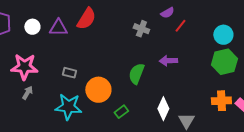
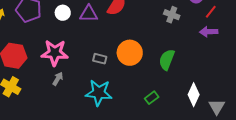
purple arrow: (168, 61) -> (209, 32), moved
orange circle: (98, 90) -> (130, 53), moved

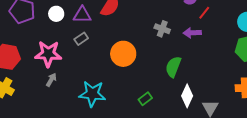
gray cross: (172, 15) -> (162, 29), moved
purple arrow: (209, 32) -> (192, 33), moved
gray rectangle: (100, 59) -> (81, 39), moved, turned -48
green semicircle: (167, 60) -> (173, 67), moved

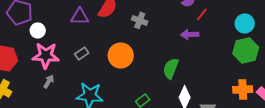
white circle: (56, 14) -> (38, 30), moved
gray cross: (162, 29) -> (140, 20), moved
gray rectangle: (81, 39) -> (82, 53), moved

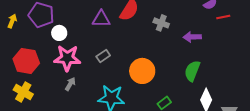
red line: (202, 14) -> (223, 17), turned 40
purple arrow: (190, 34) -> (192, 37), moved
orange circle: (121, 55) -> (142, 71), moved

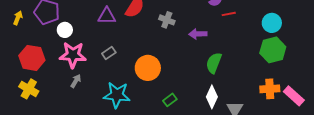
green semicircle: (192, 71) -> (214, 63), moved

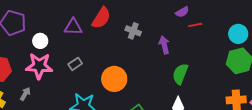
white circle: (65, 30) -> (40, 41), moved
purple arrow: (198, 34) -> (164, 45), turned 78
gray arrow: (76, 81) -> (25, 94), moved

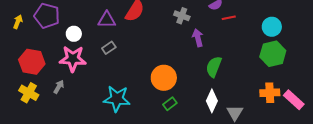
gray cross: (133, 31) -> (182, 16), moved
gray rectangle: (75, 64) -> (109, 48), moved
orange circle: (114, 79) -> (164, 78), moved

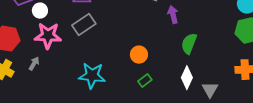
white circle: (74, 34) -> (40, 11), moved
gray rectangle: (109, 48) -> (84, 25), size x1.6
orange circle: (164, 78) -> (139, 55), size x0.7

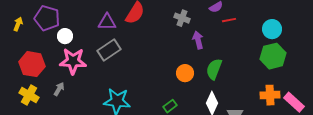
orange circle: (139, 55) -> (185, 73), moved

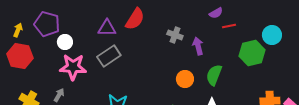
gray cross: (182, 18) -> (175, 35), moved
green hexagon: (273, 56) -> (252, 53), moved
red hexagon: (32, 64) -> (20, 56), moved

